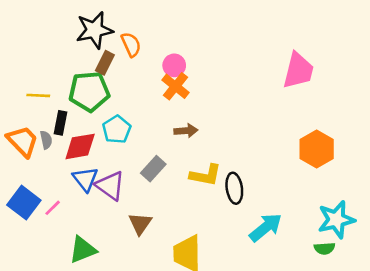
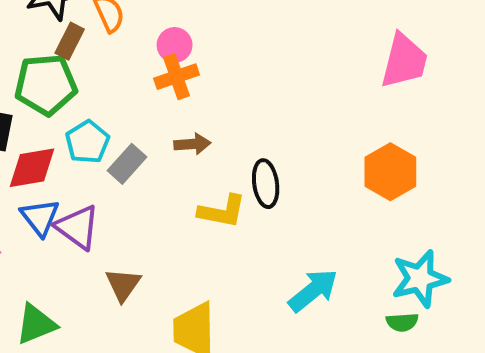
pink trapezoid: (298, 71) -> (404, 61), moved
orange cross: (175, 86) -> (177, 77), turned 32
gray rectangle: (153, 169) -> (127, 164), moved
black ellipse: (234, 188) -> (266, 184), moved

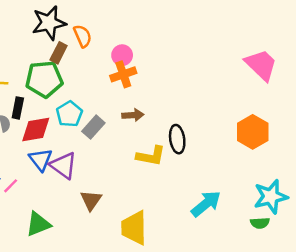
pink trapezoid: (404, 61) -> (261, 65), turned -60

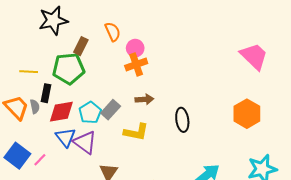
black star: (49, 23) -> (53, 20), moved
orange semicircle: (83, 36) -> (113, 32), moved
cyan pentagon: (69, 114) -> (90, 113), moved
yellow L-shape: (151, 156) -> (136, 132), moved

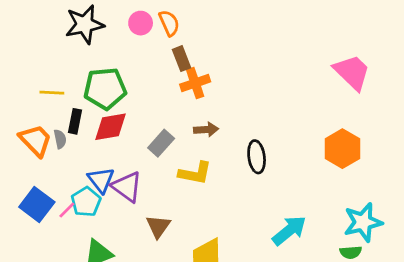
orange semicircle: (113, 32) -> (169, 23), moved
brown rectangle: (81, 46) -> (181, 59), moved, turned -48
pink circle: (135, 48) -> (141, 23), moved
red diamond: (61, 112) -> (111, 127), moved
cyan pentagon: (90, 113) -> (86, 202), moved

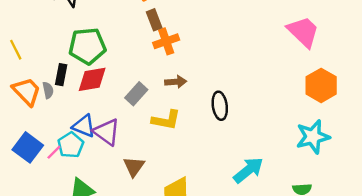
yellow line: (52, 93) -> (16, 50), moved, turned 60
orange hexagon: (342, 149) -> (321, 85), moved
blue triangle: (101, 180) -> (84, 126), turned -30
cyan star: (363, 222) -> (313, 137), moved

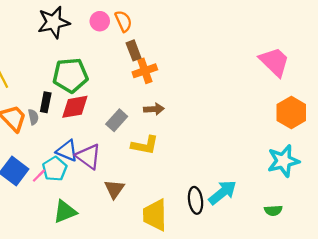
black ellipse: (220, 106) -> (196, 200), moved

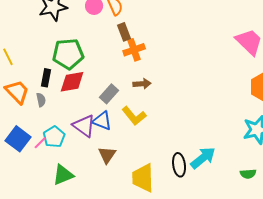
gray semicircle: (33, 117) -> (41, 100), moved
yellow L-shape: (145, 145) -> (134, 116), turned 40
blue triangle: (67, 151) -> (102, 121), moved

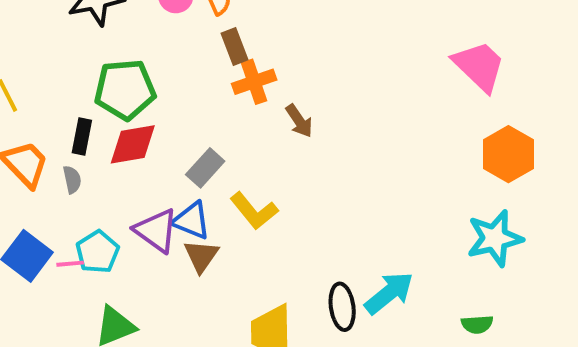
brown arrow: (142, 84) -> (299, 121), moved, turned 60
pink line: (40, 143) -> (70, 264), turned 40
brown triangle: (107, 155) -> (201, 256), moved

